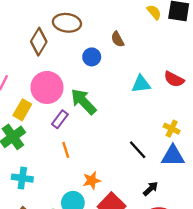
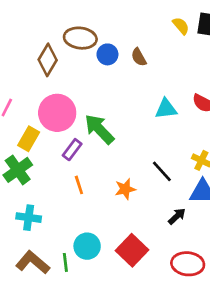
blue circle: (92, 57) -> (107, 54), moved
black line: (138, 150) -> (162, 171), moved
orange star: (92, 180) -> (125, 189), moved
black arrow: (150, 189) -> (177, 216), moved

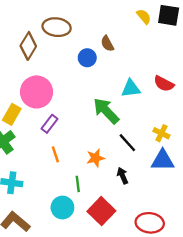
blue circle: (107, 54) -> (87, 58), moved
green arrow: (99, 129) -> (106, 111), moved
black arrow: (177, 216) -> (123, 176), moved, turned -70
green line: (65, 262) -> (78, 184), moved

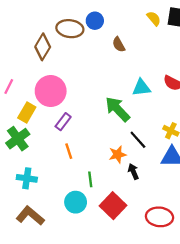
blue circle: (87, 58) -> (95, 21), moved
orange star: (95, 158) -> (118, 155), moved

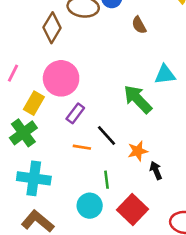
black line: (138, 140) -> (107, 135), moved
orange line: (69, 151) -> (82, 147), turned -63
cyan cross: (27, 178) -> (34, 178), size x1.4

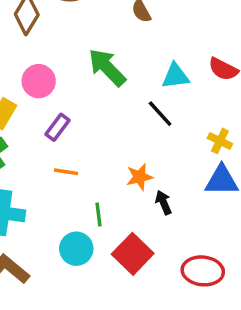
pink circle: (61, 78) -> (39, 81), size x0.7
green arrow: (138, 99) -> (107, 67), moved
black line: (107, 135) -> (160, 114), moved

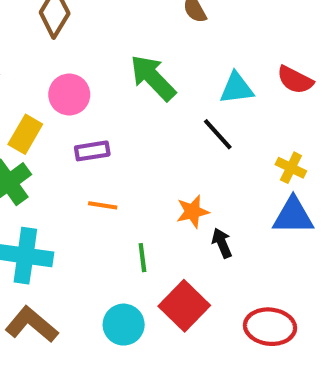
purple rectangle: (57, 127) -> (92, 151), turned 44
cyan circle: (76, 249) -> (124, 325), moved

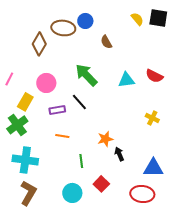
black line: (218, 134) -> (79, 102), moved
blue triangle: (293, 216) -> (153, 168), moved
red square: (184, 306) -> (101, 184), size x0.7
brown L-shape: (32, 325) -> (28, 193), turned 80

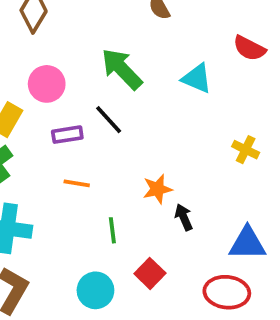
red semicircle: (154, 76) -> (249, 48), moved
cyan triangle: (126, 80) -> (197, 78), turned 30

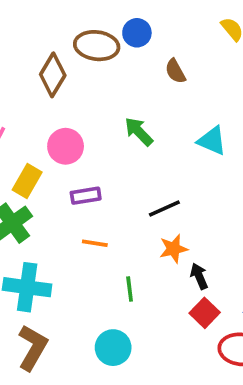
green arrow: (122, 69) -> (139, 132), size x0.7
black line: (109, 120) -> (164, 208), moved, turned -72
red square: (150, 273) -> (205, 313), moved

